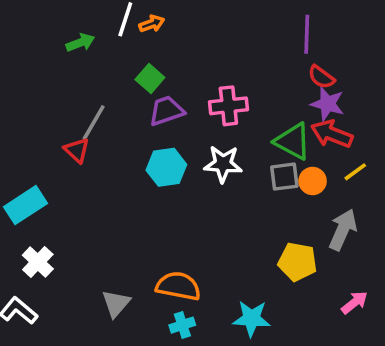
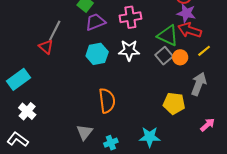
gray square: (284, 177) -> (164, 56), turned -30
orange semicircle: (178, 286) -> (107, 101), moved, turned 75
gray triangle: (116, 303) -> (85, 132), moved

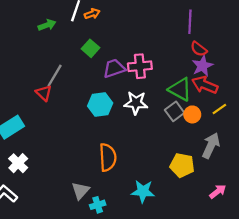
purple star: (186, 13) -> (202, 66), turned 30
purple trapezoid: (95, 22) -> (114, 68), moved
cyan star: (150, 137) -> (143, 191), moved
cyan cross: (111, 143) -> (98, 205), moved

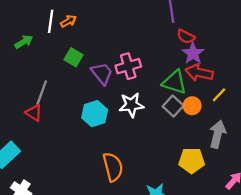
purple trapezoid: (114, 68) -> (102, 73), turned 80

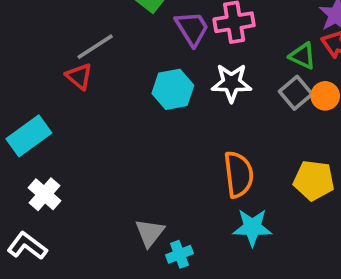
green triangle: (174, 82) -> (302, 56), size x0.7
gray line: (42, 93) -> (95, 47), turned 30
orange semicircle: (113, 167) -> (239, 174), moved

